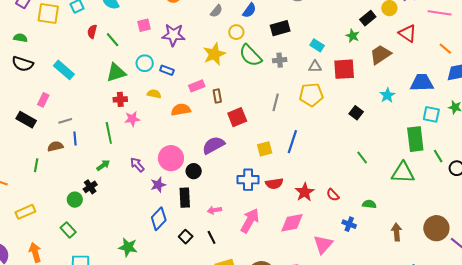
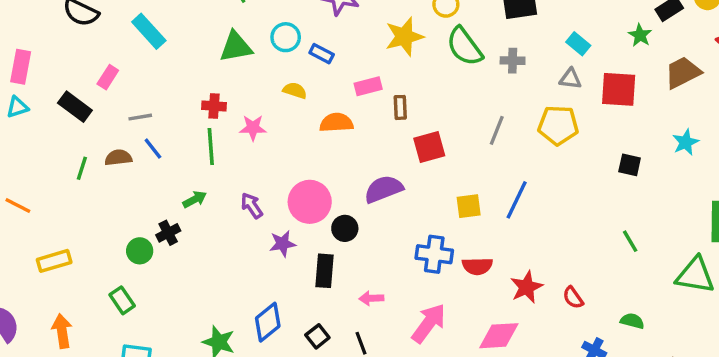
red cross: (120, 99) -> (214, 106), moved
black square: (356, 113) -> (630, 165), turned -32
blue line: (75, 138) -> (153, 149), turned -40
green line: (36, 165) -> (82, 168), moved
blue diamond: (159, 219) -> (268, 322), moved

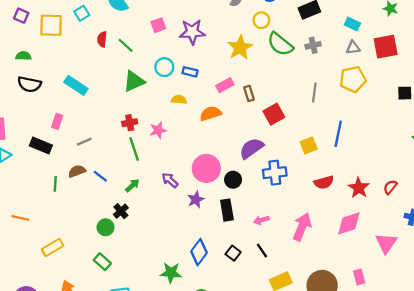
blue line: (153, 149) -> (100, 176), moved
blue cross: (434, 254) -> (275, 173), moved
red semicircle: (573, 298) -> (390, 187), turned 88

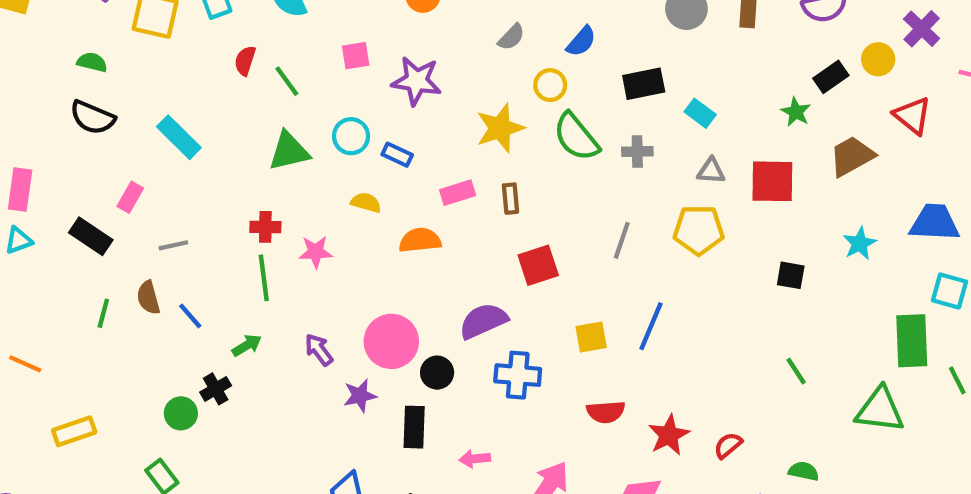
cyan rectangle: (352, 24) -> (700, 113), moved
brown rectangle: (249, 93) -> (511, 199), moved
brown semicircle: (77, 171) -> (148, 298), turned -96

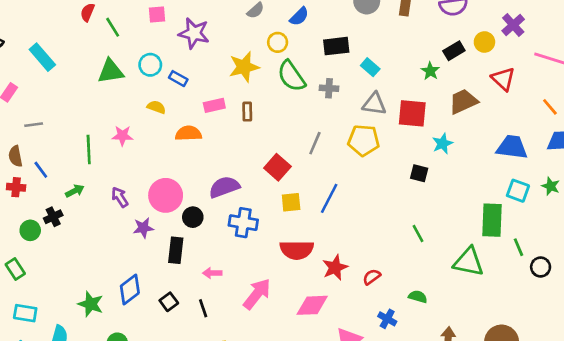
gray triangle: (711, 171) -> (374, 104), size x1.4
red cross: (265, 227) -> (16, 187), moved
cyan star: (860, 244) -> (443, 144), moved
red square: (538, 265) -> (277, 167), moved, turned -35
red semicircle: (606, 412) -> (297, 250), size x1.4

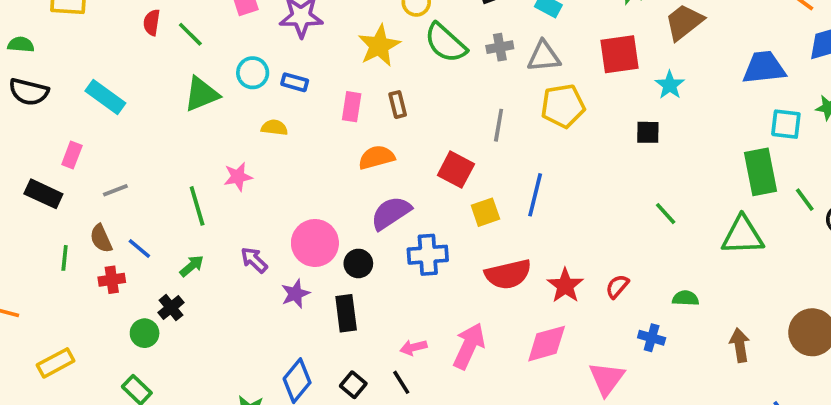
gray triangle: (374, 104) -> (544, 56), moved
pink rectangle: (214, 105) -> (352, 107), turned -55
orange semicircle: (188, 133) -> (376, 157), moved
pink arrow: (212, 273) -> (413, 347), moved

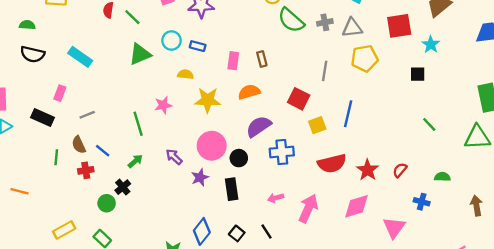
yellow star: (379, 46) -> (208, 100), moved, turned 30
pink arrow: (413, 347) -> (276, 198), moved
yellow rectangle: (56, 363) -> (64, 230), moved

